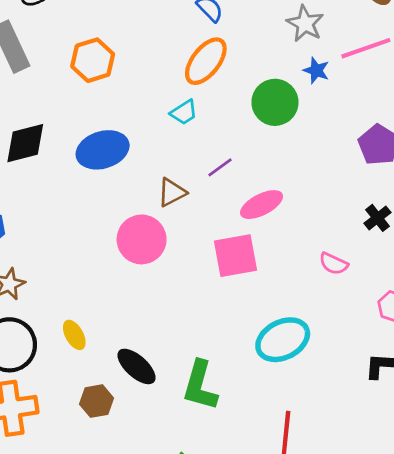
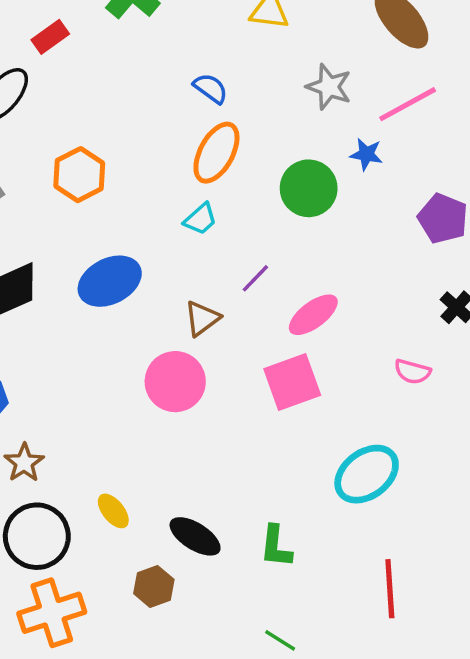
blue star: (316, 70) -> (366, 154), moved
green L-shape: (200, 386) -> (276, 546), size x0.7

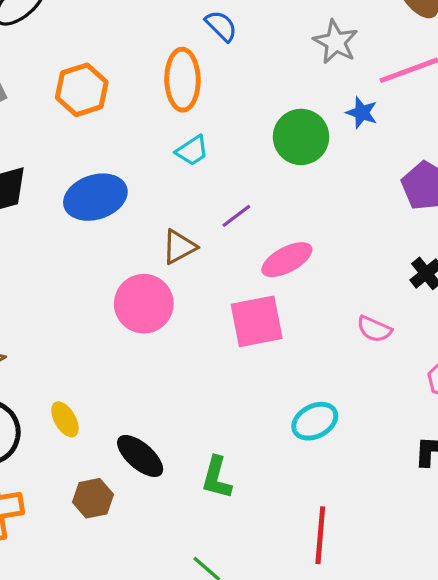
orange ellipse: (216, 153) -> (182, 80), moved, turned -38
cyan ellipse: (367, 474) -> (315, 421), size x0.7

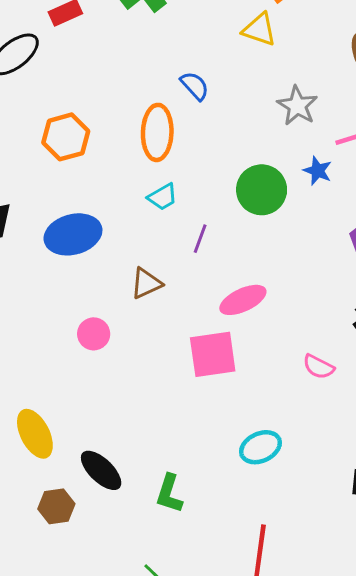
purple line: (236, 216) -> (200, 239), moved, turned -36
pink circle: (144, 304) -> (94, 334), moved, size x0.6
yellow ellipse: (65, 419) -> (35, 434), size x1.5

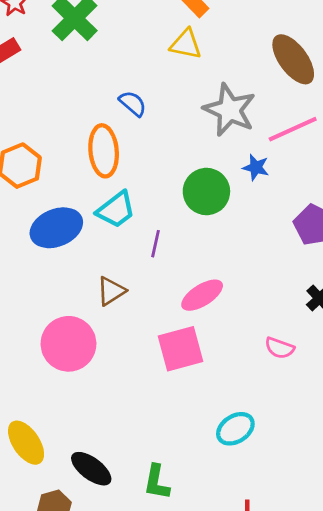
gray star: (297, 106) -> (230, 110), size x1.4
cyan trapezoid: (163, 197) -> (116, 210), size x1.4
blue ellipse: (73, 234) -> (56, 228), moved
pink circle: (94, 334) -> (68, 344), size x1.8

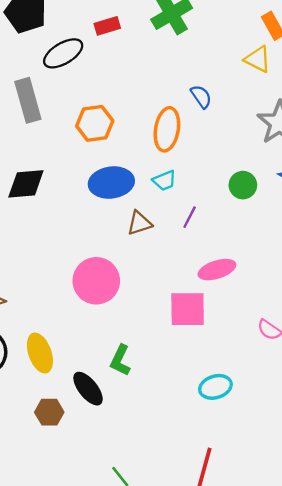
green circle: (206, 192) -> (243, 185), size x0.7
cyan trapezoid: (116, 210) -> (164, 181), size x0.7
brown triangle: (111, 291) -> (139, 223), moved
green L-shape: (157, 482) -> (120, 360), moved

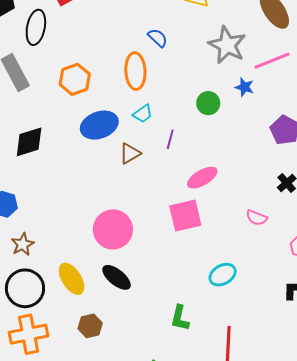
black ellipse: (63, 53) -> (36, 27), turned -36
pink circle: (96, 281) -> (113, 229), moved
green L-shape: (120, 360) -> (180, 318), moved
black ellipse: (88, 389) -> (117, 277), moved

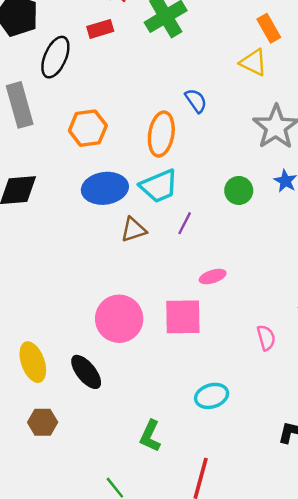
cyan trapezoid: (143, 114) -> (159, 186), size x1.6
pink ellipse: (202, 178) -> (213, 277), size x0.7
pink semicircle: (257, 218) -> (266, 338), turned -140
pink circle: (113, 229) -> (119, 319), moved

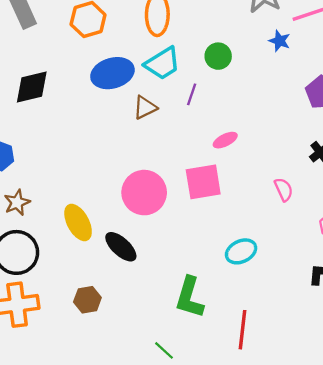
green circle: (239, 190) -> (218, 56), moved
yellow ellipse: (33, 362) -> (78, 222), moved
green L-shape: (150, 436) -> (190, 297), size x1.4

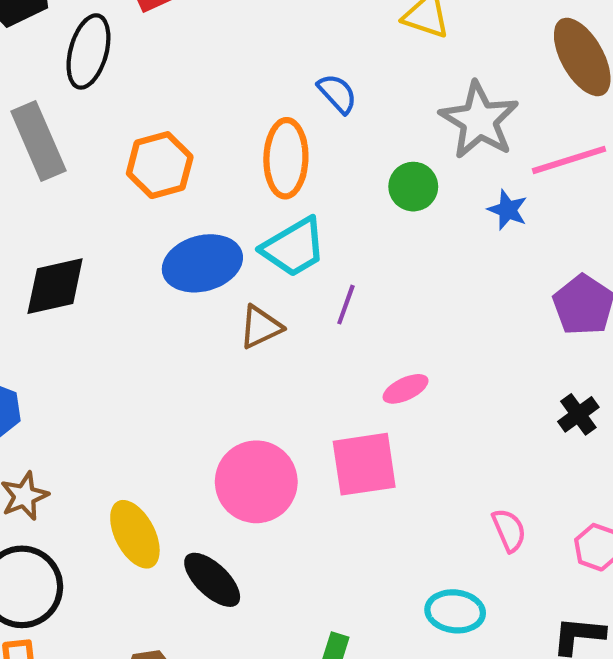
green circle: (218, 56) -> (413, 187), moved
pink semicircle: (284, 189) -> (509, 530), moved
cyan ellipse: (241, 251) -> (455, 611), moved, turned 32

